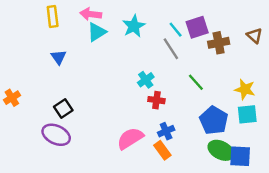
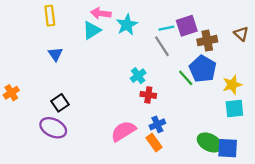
pink arrow: (91, 14) -> (101, 13), moved
cyan line: (176, 30) -> (166, 28), turned -63
yellow star: (245, 89) -> (232, 85), turned -30
blue pentagon: (214, 120) -> (203, 69), moved

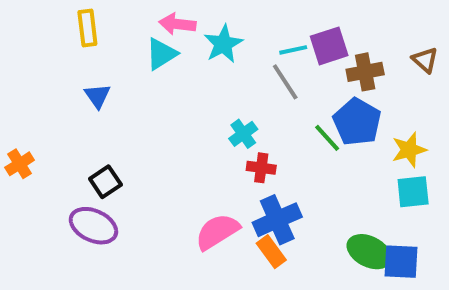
blue cross: (157, 124) -> (277, 220), size x1.6

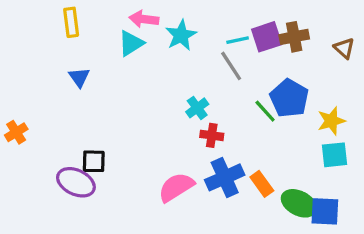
brown cross: (365, 72) -> (294, 37), moved
black square: (105, 182) -> (94, 161), moved, turned 35
orange rectangle: (271, 252) -> (262, 184), moved

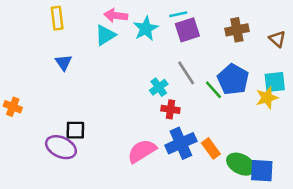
purple square: (267, 37) -> (187, 30), moved
cyan line: (238, 40) -> (178, 14), moved
gray line: (231, 66) -> (186, 73), moved
orange cross: (16, 132) -> (13, 107), turned -36
cyan square: (335, 155) -> (275, 82), moved

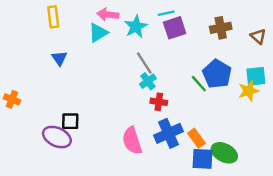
gray line: (186, 73) -> (144, 63), moved
pink semicircle: (142, 151) -> (132, 141), turned -76
blue square: (262, 171) -> (202, 159), moved

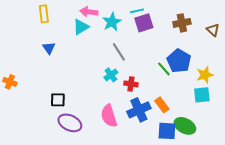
cyan square: (256, 76) -> (202, 95), moved
cyan cross: (148, 81) -> (111, 75), moved
purple ellipse: (57, 137) -> (70, 123), moved
orange rectangle: (196, 138) -> (162, 105), moved

